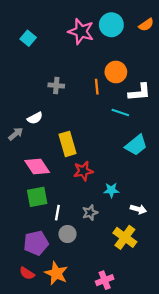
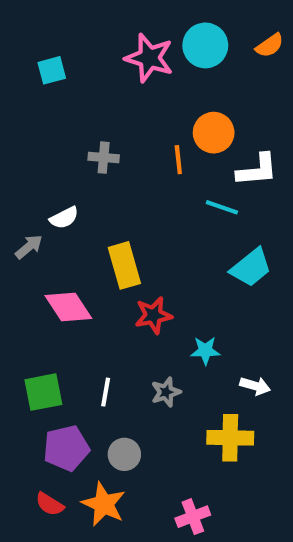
cyan square: (28, 38) -> (52, 70), turned 35
green square: (37, 197) -> (43, 392), moved
gray circle: (67, 234) -> (124, 454), moved
yellow cross: (125, 237) -> (230, 438), turned -35

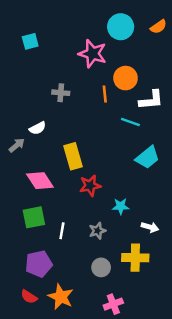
pink star: (149, 58) -> (93, 54), moved
green square: (43, 392) -> (34, 217), moved
gray circle: (124, 454) -> (101, 267), moved

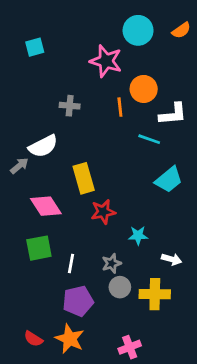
white semicircle: (38, 128) -> (43, 146), size x1.5
purple pentagon: (39, 264) -> (78, 301), moved
gray circle: (101, 267) -> (120, 287), moved

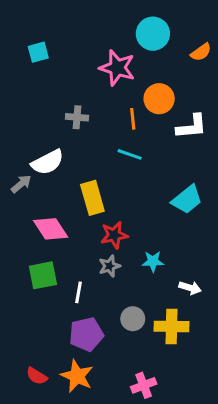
orange semicircle: (181, 30) -> (201, 52), moved
cyan line: (149, 139) -> (130, 154), moved
gray star: (112, 263) -> (110, 266), moved

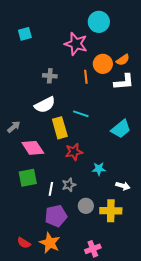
orange semicircle: (201, 52) -> (123, 60), moved
cyan line: (130, 154) -> (81, 114), moved
white semicircle: (48, 162) -> (45, 105), moved
gray arrow: (21, 184) -> (14, 127), moved
gray star: (110, 266) -> (69, 185), moved

